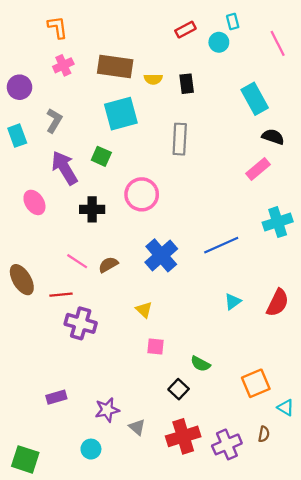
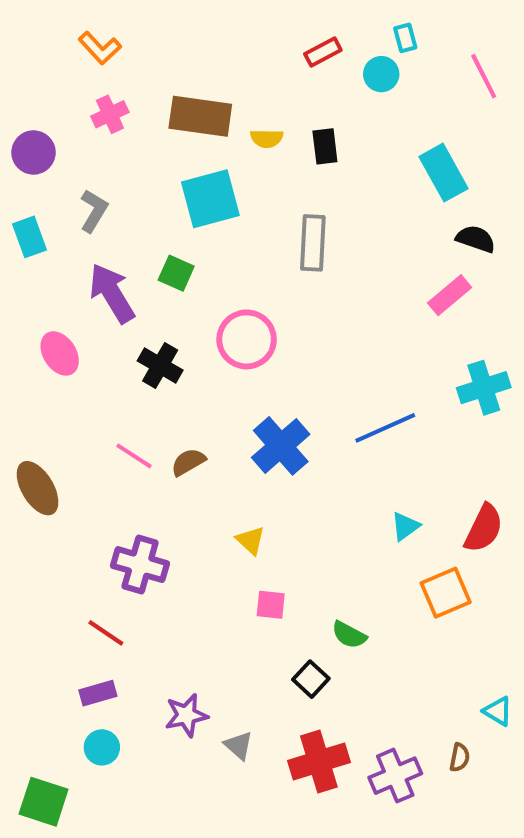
orange L-shape: (58, 27) -> (100, 48), turned 145
black cross: (92, 209) -> (160, 366), turned 30
red line: (61, 295) -> (106, 633), moved, turned 40
orange square: (256, 383) -> (446, 593), moved
cyan circle: (91, 449) -> (102, 747), moved

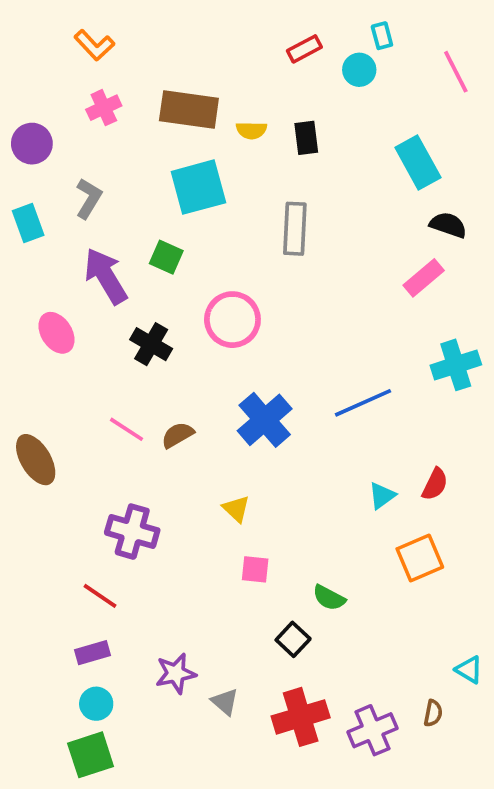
red semicircle: (484, 528) -> (435, 484), moved, size x0.7
green square: (44, 802) -> (91, 755), moved, turned -36

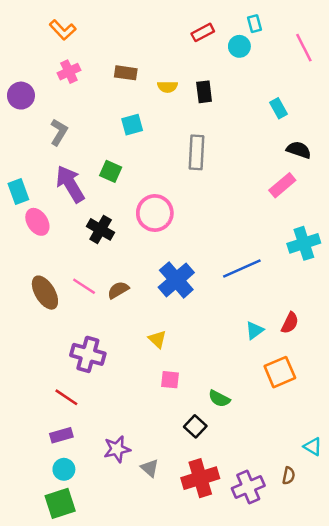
brown rectangle: (189, 110) -> (126, 73), size x0.6
cyan rectangle: (418, 162) -> (279, 108), size x0.6
cyan square: (198, 187) -> (132, 125), size x0.6
cyan rectangle: (28, 223) -> (18, 192), moved
brown ellipse: (36, 460) -> (45, 293), moved

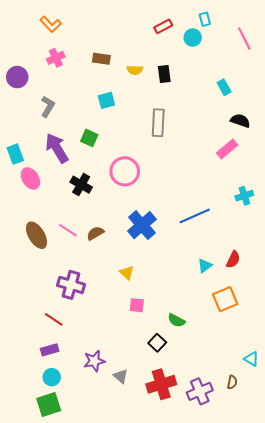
cyan cross: (304, 243) -> (244, 196), size x0.7

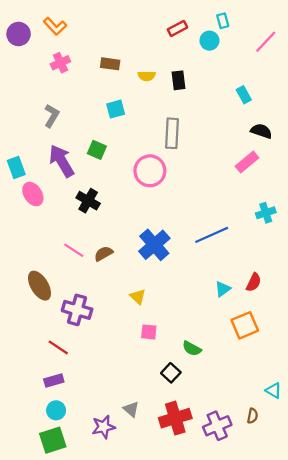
pink line: (244, 39) -> (266, 42), turned 70
purple circle: (17, 77) -> (19, 34), moved
pink circle: (125, 171) -> (150, 171), moved
brown ellipse: (37, 235) -> (40, 286), moved
purple star: (94, 361) -> (104, 427), moved

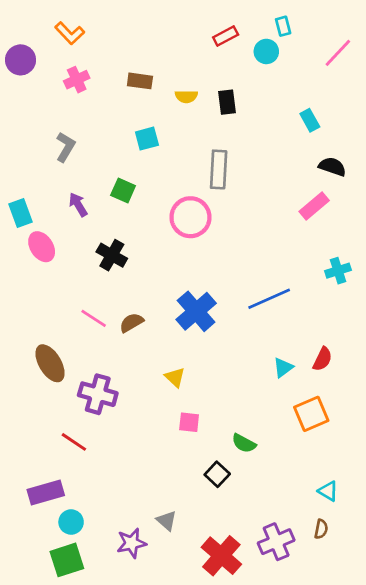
purple circle: (19, 34) -> (21, 60), moved
purple arrow: (62, 161) -> (78, 205), size x0.6
purple rectangle: (54, 381) -> (46, 493), moved, size x1.4
cyan triangle: (273, 390) -> (328, 491), moved
red cross: (175, 418) -> (221, 556), moved, turned -32

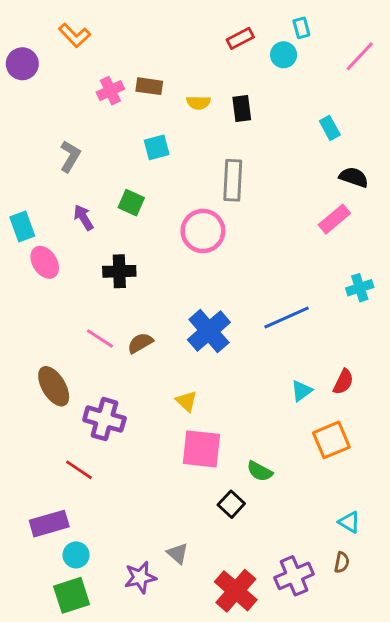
pink cross: (77, 80) -> (110, 91), moved
black cross: (112, 255) -> (119, 271), turned -32
pink square: (189, 422) -> (201, 449), size x1.8

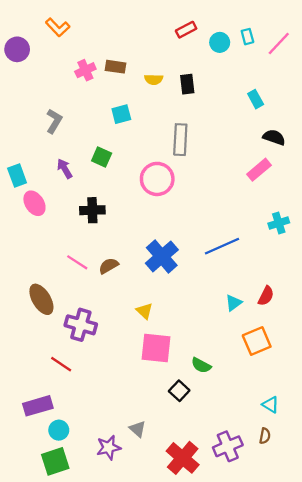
cyan rectangle: (301, 28) -> (247, 37), moved

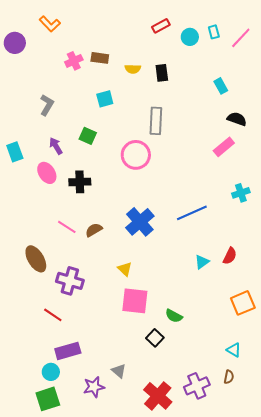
pink ellipse: (34, 203) -> (47, 173), moved
orange square: (257, 341) -> (243, 303), moved
purple rectangle: (38, 406) -> (68, 351), moved

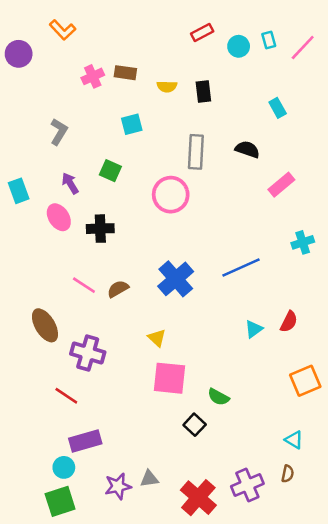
black semicircle: (237, 119) -> (247, 149), moved
gray triangle: (119, 371) -> (149, 479), moved, turned -49

